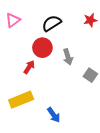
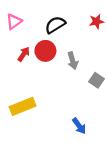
red arrow: (29, 67) -> (24, 54), moved
blue arrow: (54, 115) -> (79, 126), moved

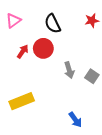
black semicircle: (55, 25) -> (53, 24), turned -84
gray arrow: (73, 61) -> (69, 70), moved

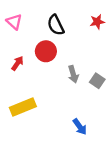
pink triangle: (13, 20) -> (14, 22), turned -42
red arrow: (23, 51) -> (17, 63), moved

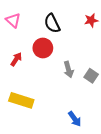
yellow rectangle: (23, 107) -> (21, 100), turned 40

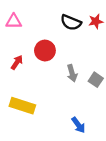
pink triangle: (13, 20) -> (14, 21), turned -42
black semicircle: (52, 23) -> (71, 22), moved, turned -42

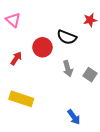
pink triangle: (14, 21) -> (13, 20), turned 42
black semicircle: (71, 22) -> (67, 37), moved

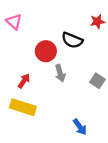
red arrow: (16, 58) -> (24, 81), moved
gray arrow: (68, 69) -> (60, 73), moved

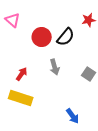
black semicircle: (72, 40) -> (66, 37), turned -72
red circle: (46, 51) -> (42, 37), moved

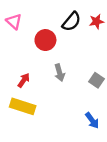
black semicircle: (66, 37) -> (72, 22), moved
blue arrow: (73, 116) -> (92, 120), moved

